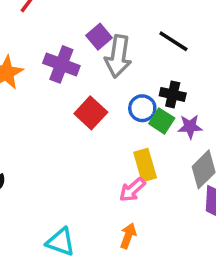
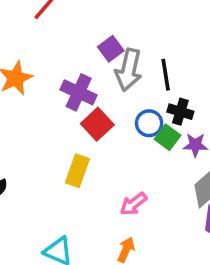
black line: (173, 41) -> (166, 75), moved, turned 44
purple cross: (61, 64) -> (79, 92), moved
yellow rectangle: (145, 165) -> (77, 171), moved, turned 32

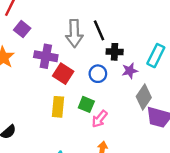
purple square: (111, 49) -> (22, 29), moved
blue circle: (149, 123) -> (98, 74), moved
green square: (168, 137) -> (86, 104), moved

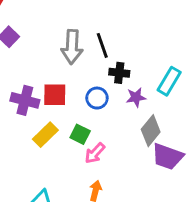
purple cross: (46, 56) -> (25, 100), moved
red square: (63, 74) -> (55, 95), turned -36
yellow rectangle: (58, 107) -> (45, 135), turned 36

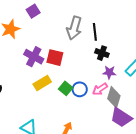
blue circle: (97, 98) -> (80, 89), moved
gray diamond: (151, 131) -> (114, 97), turned -35
pink arrow: (95, 153) -> (100, 89), moved

